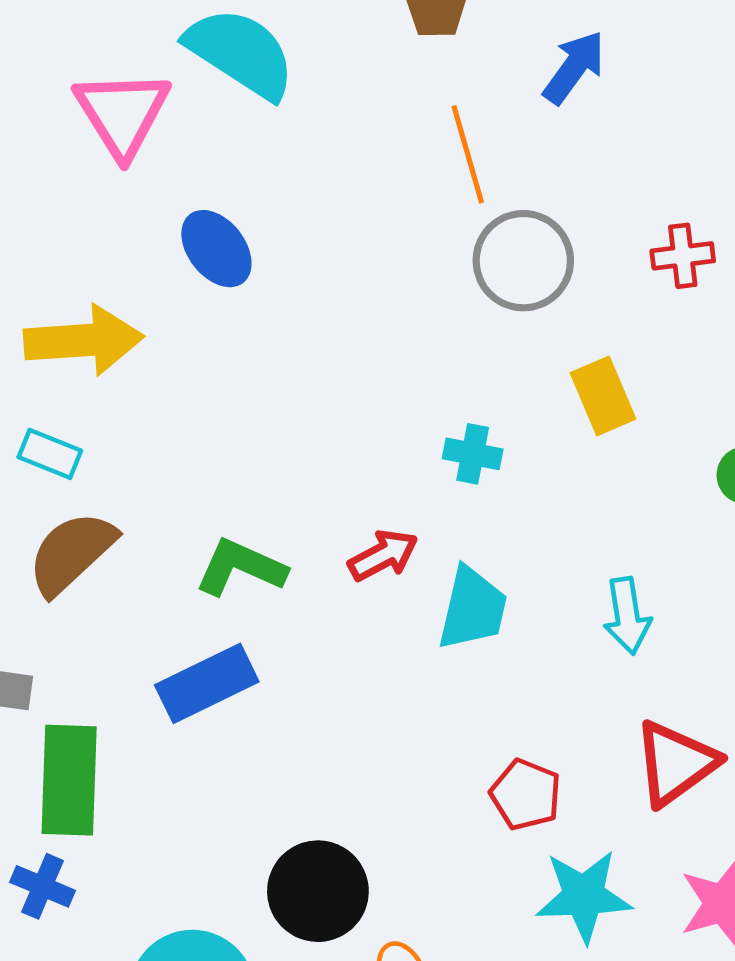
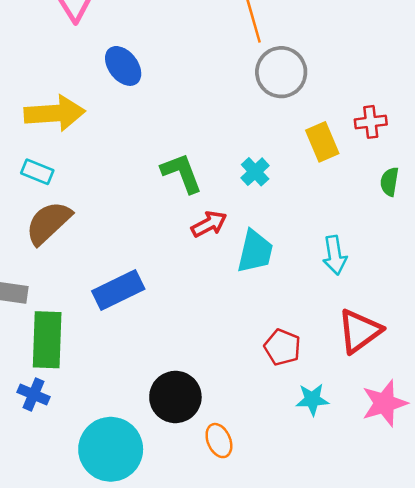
red cross: (683, 256) -> (371, 122), moved
cyan cross: (473, 454) -> (255, 172), turned 36
green L-shape: (241, 567) -> (182, 173), moved, turned 45
cyan star: (584, 896) -> (312, 399), size x0.7

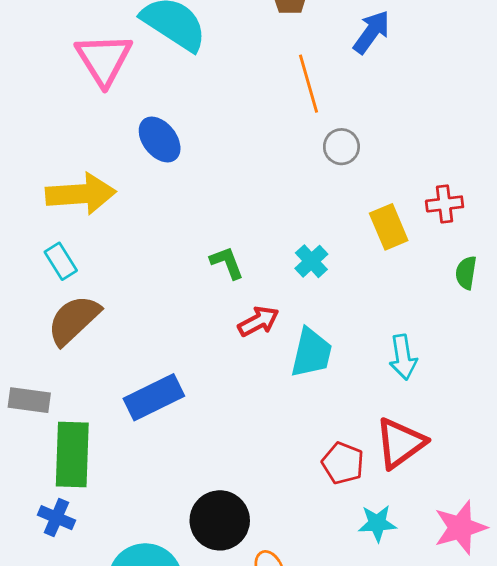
gray circle: (281, 72) -> (341, 147), size x0.6
cyan rectangle: (37, 172) -> (61, 261), turned 36
green L-shape: (182, 173) -> (227, 263), size x0.7
red triangle: (360, 331) -> (400, 443), moved

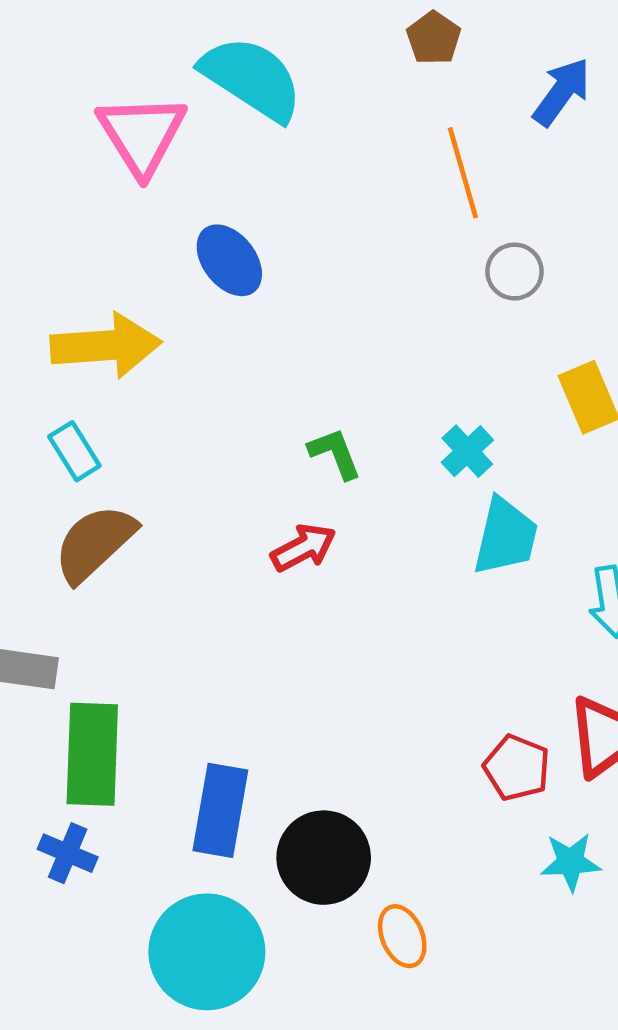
red arrow: (258, 321) -> (303, 548), moved
cyan trapezoid: (311, 353) -> (506, 536), moved
blue rectangle: (154, 397) -> (220, 810), moved, turned -54

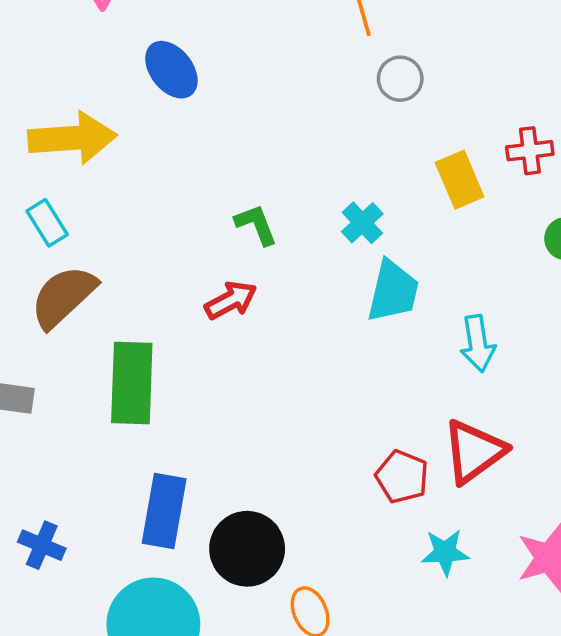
green rectangle: (92, 754) -> (132, 383), moved

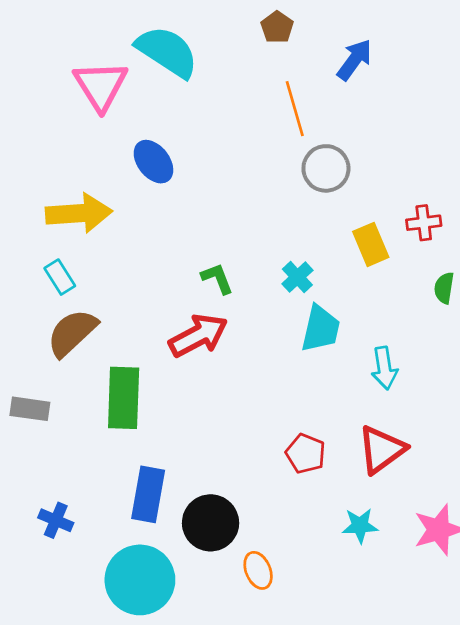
gray circle: (400, 79) -> (326, 168), size x1.4
red arrow: (231, 300) -> (198, 335), size x1.5
red pentagon: (402, 477) -> (306, 454), moved

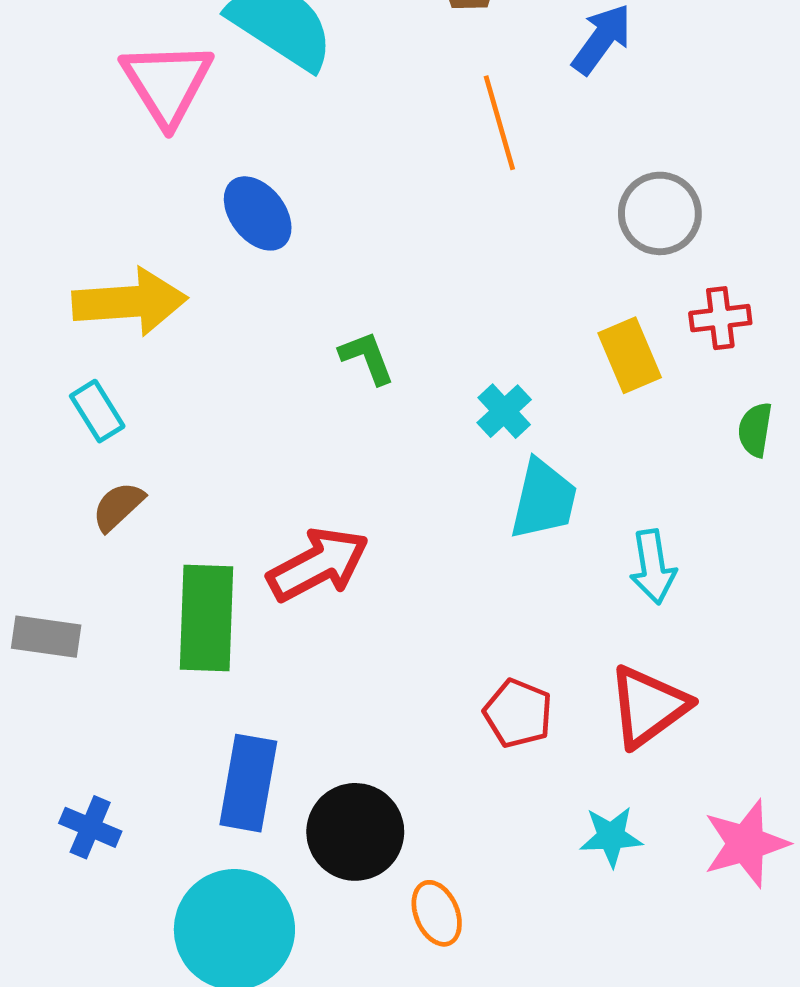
gray circle: (326, 168) -> (660, 213), moved
green L-shape: (217, 278) -> (367, 358), moved
brown semicircle: (72, 333) -> (118, 506), size x0.6
red arrow: (198, 335) -> (318, 565), moved

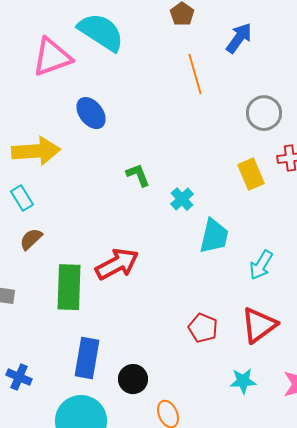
pink triangle: (167, 83) -> (52, 57), turned 42
cyan cross: (504, 411) -> (182, 199), moved
cyan arrow: (653, 567) -> (261, 265), turned 40
black circle: (355, 832) -> (133, 379), size x0.7

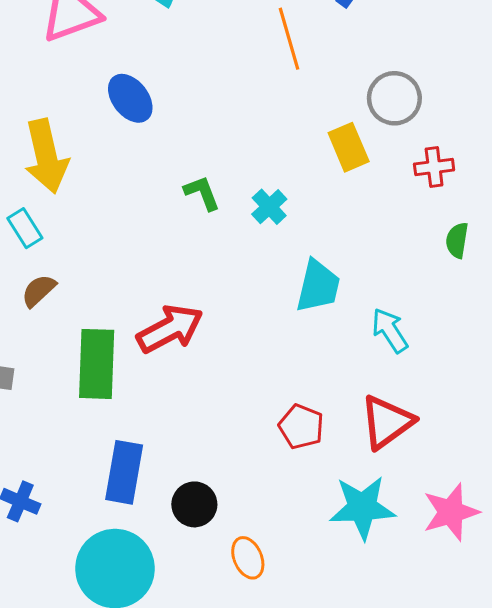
yellow arrow: (36, 151) -> (46, 156), turned 81
yellow rectangle: (251, 174) -> (349, 147), moved
cyan cross: (182, 199) -> (269, 207), moved
cyan arrow: (261, 265) -> (390, 330), turned 116
cyan star: (243, 381) -> (362, 507), size x1.6

